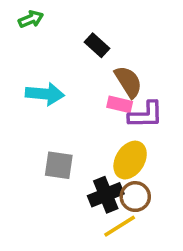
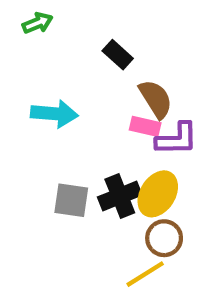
black cross: (106, 195) -> (120, 196), moved

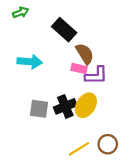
black rectangle: (118, 55) -> (64, 30), size x1.5
brown circle: (164, 238) -> (108, 144), moved

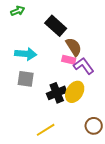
purple L-shape: (96, 75) -> (84, 66), turned -125
gray square: (39, 109) -> (26, 79), moved
yellow line: (79, 149) -> (46, 130), moved

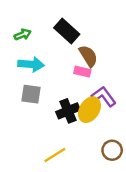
green arrow: (18, 11) -> (23, 35), moved
purple L-shape: (84, 66) -> (104, 97), moved

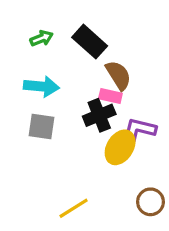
green arrow: (23, 35) -> (41, 38), moved
purple L-shape: (104, 97) -> (139, 130), turned -40
black cross: (68, 111) -> (99, 115), moved

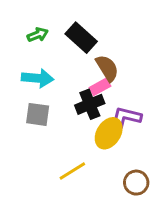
pink rectangle: (110, 96) -> (100, 87), turned -42
yellow line: (74, 208) -> (72, 171), moved

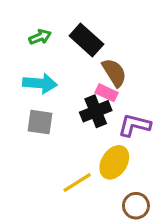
pink rectangle: (100, 87) -> (107, 93), turned 54
yellow ellipse: (109, 133) -> (114, 162), moved
brown circle: (136, 183) -> (136, 206), moved

